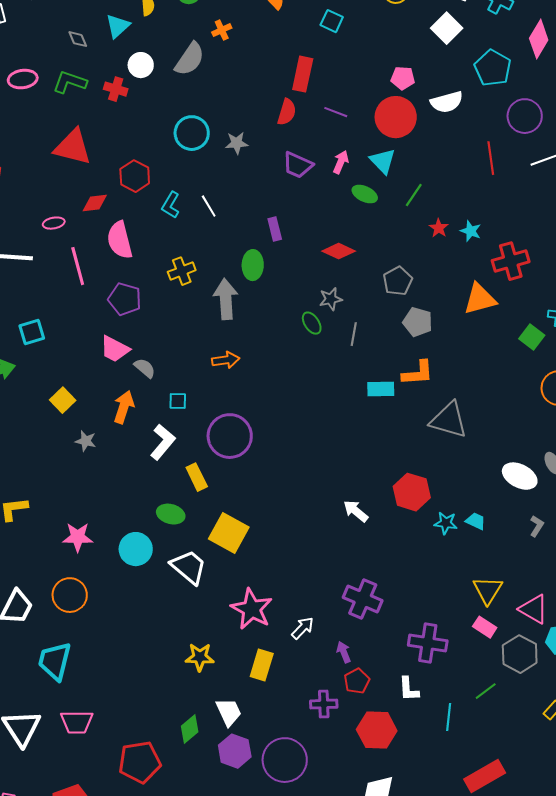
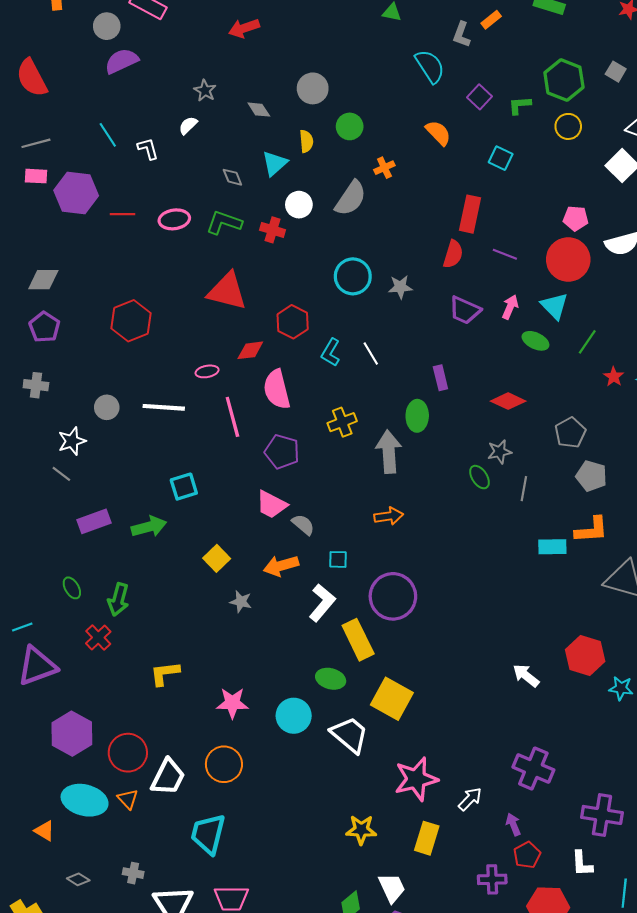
orange arrow: (124, 407) -> (281, 566), turned -124
yellow rectangle: (197, 477) -> (358, 640), size x1.4
pink star: (252, 609) -> (416, 779), turned 30

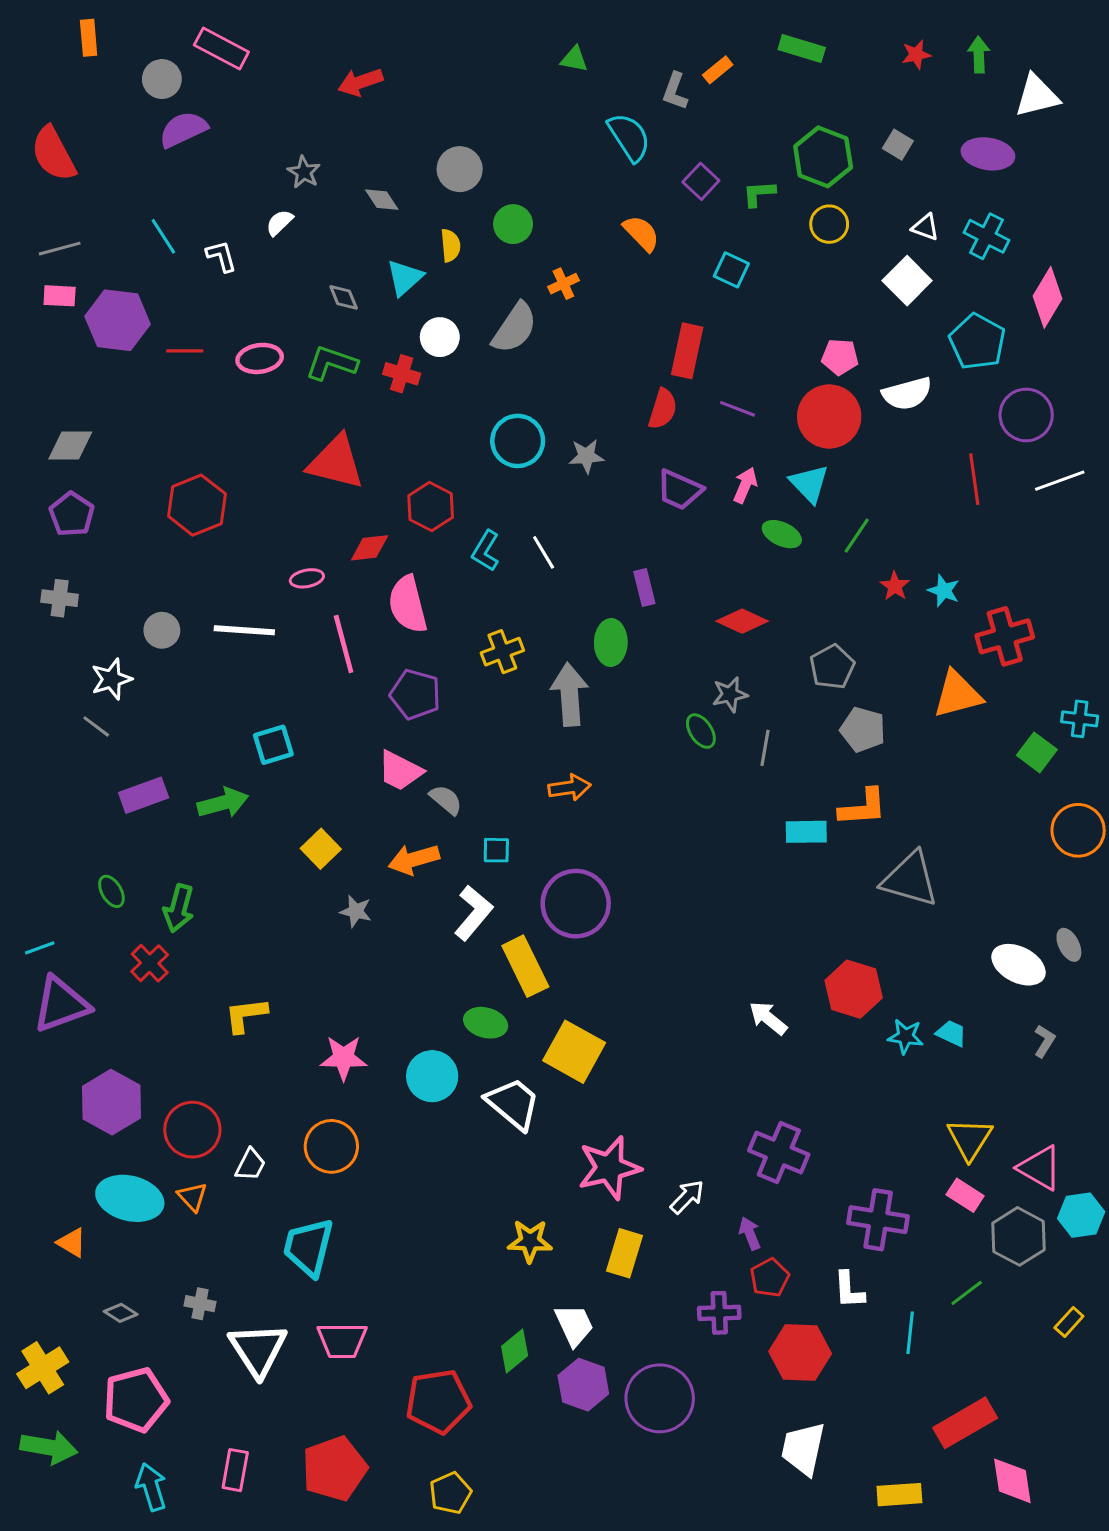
white trapezoid: (168, 777) -> (250, 1165), size x0.6

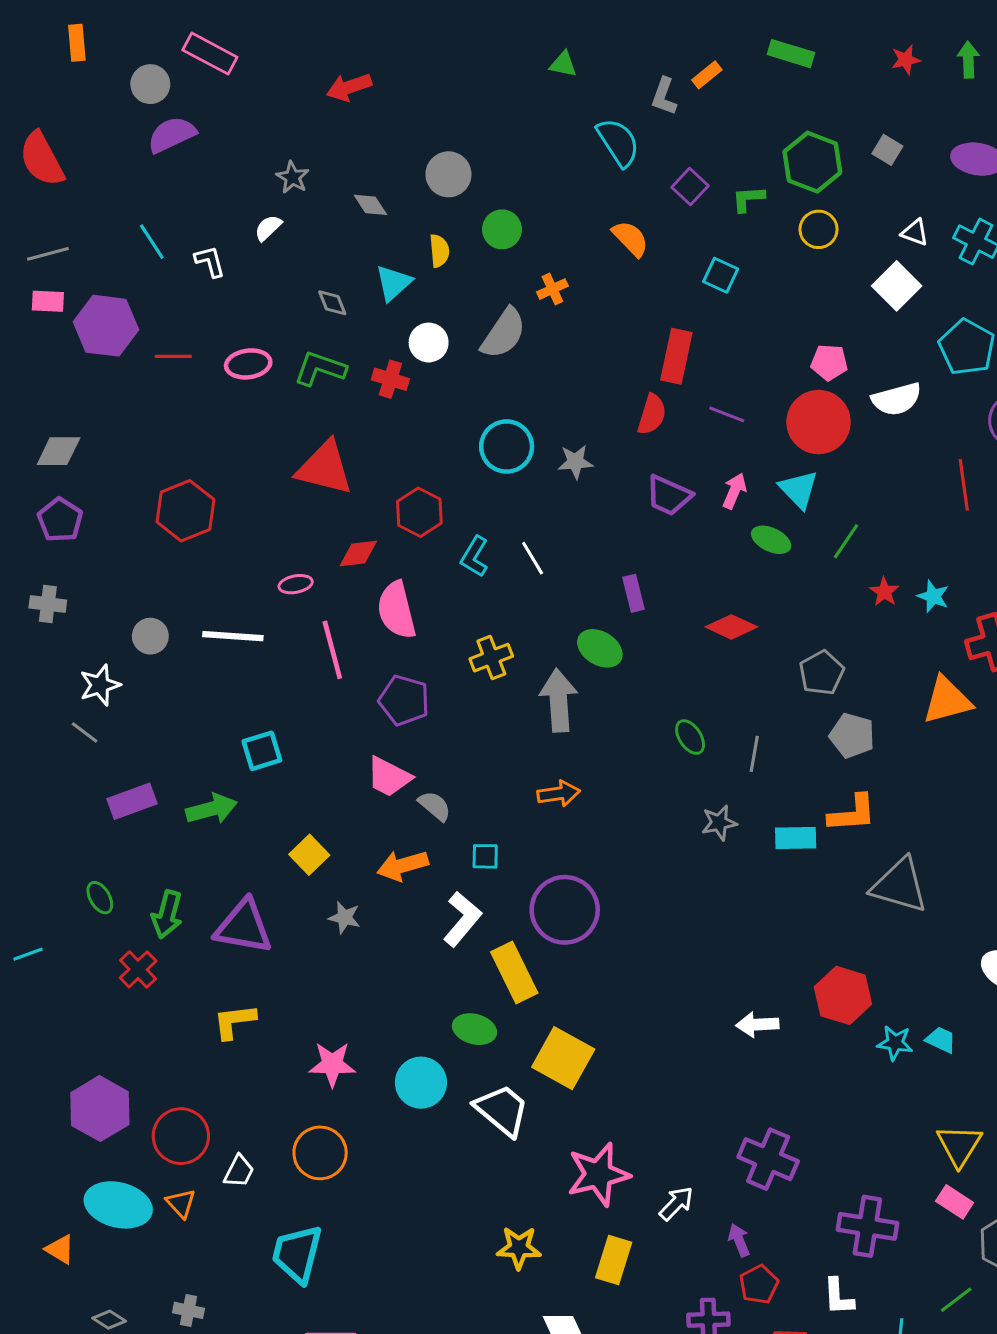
green ellipse: (611, 642) -> (600, 648), turned -60
gray star: (730, 694) -> (719, 823), moved
purple triangle: (61, 1004) -> (244, 927), moved, turned 30
white arrow: (768, 1018) -> (757, 1025), turned -42

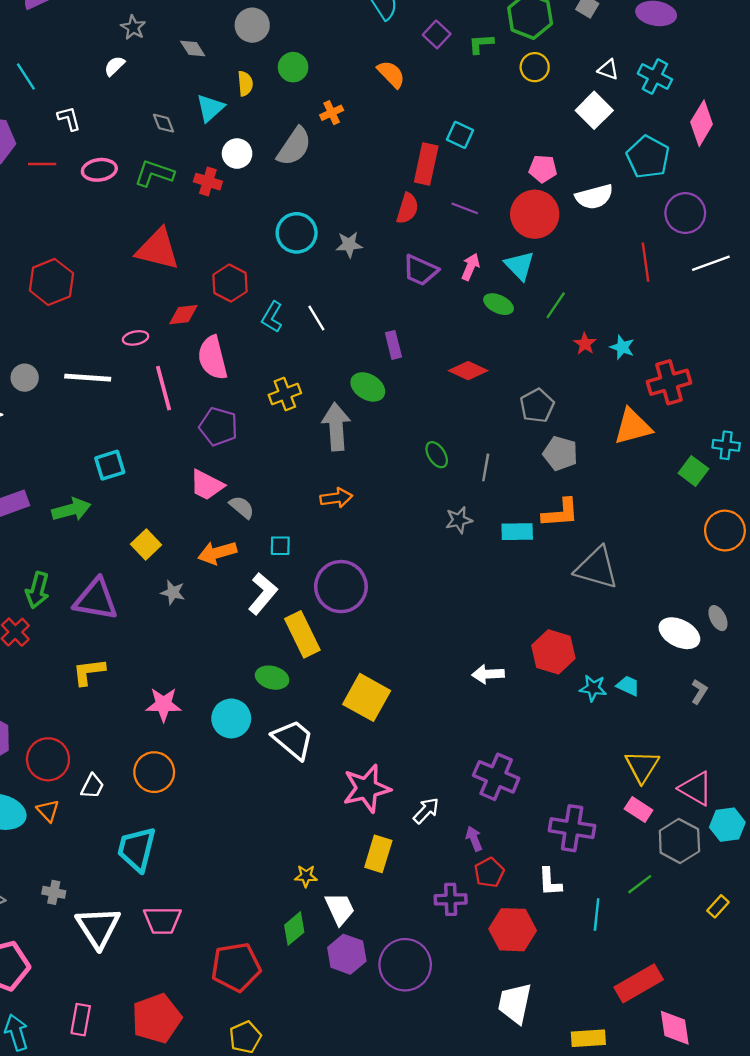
white L-shape: (210, 261) -> (69, 118), moved
cyan square: (721, 275) -> (460, 135), moved
yellow square: (563, 1058) -> (367, 697), moved
yellow star: (519, 1248) -> (306, 876), moved, size x0.7

